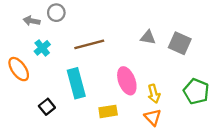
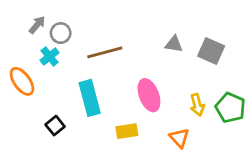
gray circle: (56, 13) -> (61, 33), moved
gray arrow: (32, 21) -> (37, 25), turned 119
yellow arrow: (154, 94) -> (197, 105), moved

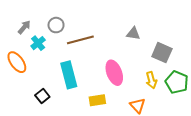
gray arrow: (37, 25) -> (24, 27), moved
gray circle: (61, 33) -> (56, 25), moved
gray square: (211, 51) -> (162, 53), moved

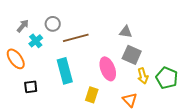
gray square: (162, 53) -> (132, 55), moved
black square: (42, 96) -> (31, 87), moved, turned 32
yellow rectangle: (97, 100) -> (92, 95), turned -63

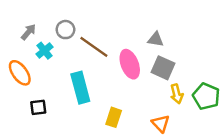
brown line: (76, 38) -> (94, 47), turned 50
pink ellipse: (108, 69) -> (130, 64), moved

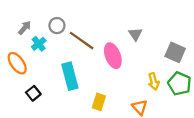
gray triangle: (156, 39) -> (135, 34), turned 48
gray square: (163, 68) -> (175, 52), moved
black square: (38, 107) -> (33, 93), turned -32

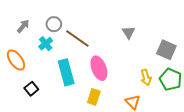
cyan cross: (39, 44) -> (46, 44), moved
pink ellipse: (113, 56) -> (99, 68), moved

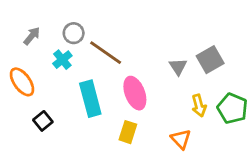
gray triangle: (129, 32) -> (178, 67), moved
gray square: (166, 50) -> (210, 60), moved, turned 36

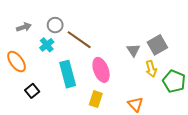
gray arrow: (32, 36) -> (24, 27), turned 32
yellow arrow: (199, 106) -> (151, 69), moved

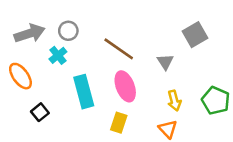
gray arrow: (24, 27) -> (30, 33), size x1.6
brown line: (79, 40) -> (119, 49), moved
gray square: (157, 45) -> (195, 35), moved
yellow arrow: (151, 69) -> (174, 101), moved

